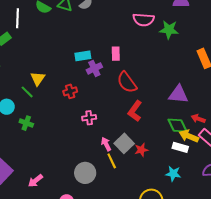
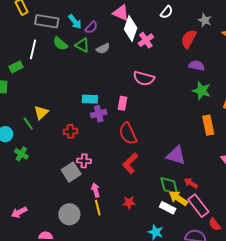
pink semicircle: (144, 20) -> (144, 78), moved
green star: (169, 30) -> (202, 91), moved
gray square: (124, 143) -> (71, 172), moved

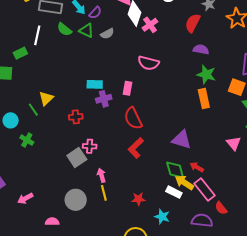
orange rectangle: (208, 125) -> (204, 98), moved
red star: (129, 203) -> (138, 199), moved

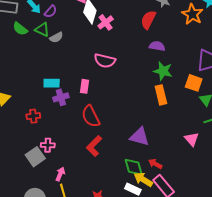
gray semicircle: (107, 34) -> (56, 37), moved
pink arrow: (101, 175) -> (60, 174), turned 40

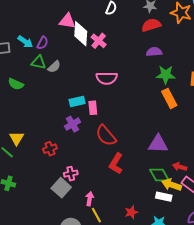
red semicircle: (148, 20) -> (151, 25), moved, turned 60
green semicircle: (20, 29) -> (16, 84), moved
cyan rectangle: (52, 83) -> (77, 101), moved

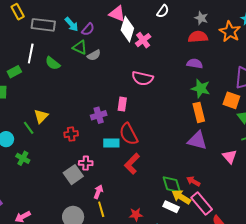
cyan rectangle: (77, 101) -> (111, 143), moved
purple triangle: (158, 144) -> (197, 140), moved

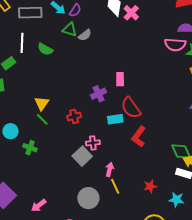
pink semicircle: (142, 78) -> (175, 45), moved
green line: (29, 128) -> (42, 119), moved

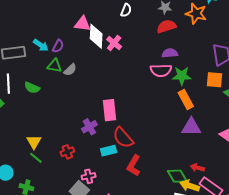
pink rectangle: (120, 79) -> (109, 110), size x1.5

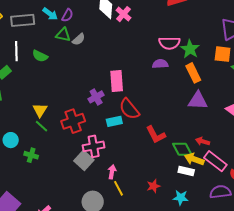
purple semicircle: (170, 53) -> (160, 64), moved
green star: (182, 76) -> (190, 49), turned 30
red cross: (67, 152) -> (73, 121), size x1.6
red L-shape: (134, 166) -> (156, 135), moved, turned -60
pink cross: (89, 176) -> (94, 146), size x1.5

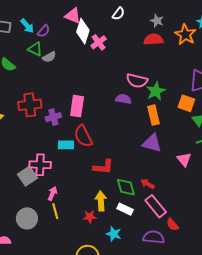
red cross: (73, 121) -> (30, 105), moved
red L-shape: (156, 135) -> (103, 167), turned -70
yellow arrow: (194, 159) -> (101, 201), moved, turned 54

